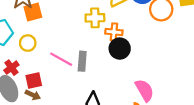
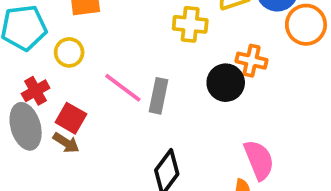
orange cross: (114, 32) -> (251, 61), moved
red square: (34, 81) -> (71, 118), turned 35

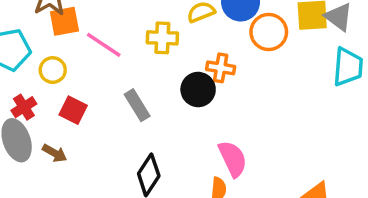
pink line: (123, 88) -> (104, 45), moved
gray rectangle: (158, 96) -> (137, 105), turned -40
red square: (71, 118) -> (73, 110), moved

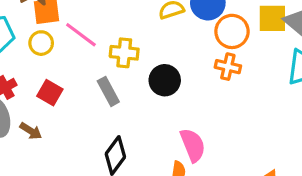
yellow cross: (162, 38) -> (124, 53), moved
orange cross: (221, 68) -> (228, 67), moved
yellow circle: (53, 70) -> (41, 43), moved

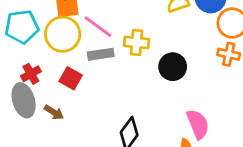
yellow circle: (41, 43) -> (63, 34), size x1.6
gray rectangle: (108, 91) -> (101, 54), moved, turned -70

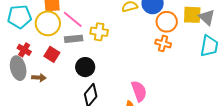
black circle: (173, 67) -> (85, 67), moved
red cross: (31, 74) -> (24, 50), turned -32
brown arrow: (54, 112) -> (39, 78), turned -32

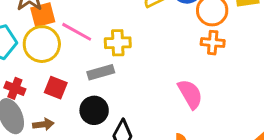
gray rectangle: (74, 39) -> (101, 72), moved
black circle: (85, 67) -> (94, 110), moved
pink semicircle: (139, 91) -> (190, 94), moved

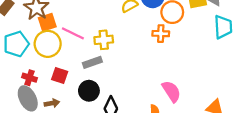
orange cross: (213, 43) -> (161, 34), moved
pink semicircle: (190, 94) -> (171, 91), moved

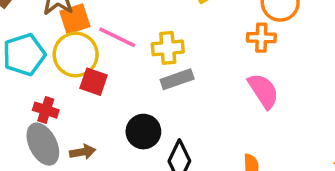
gray rectangle: (92, 62) -> (177, 79), moved
red square: (60, 76) -> (94, 82), moved
pink semicircle: (171, 91) -> (263, 91), moved

